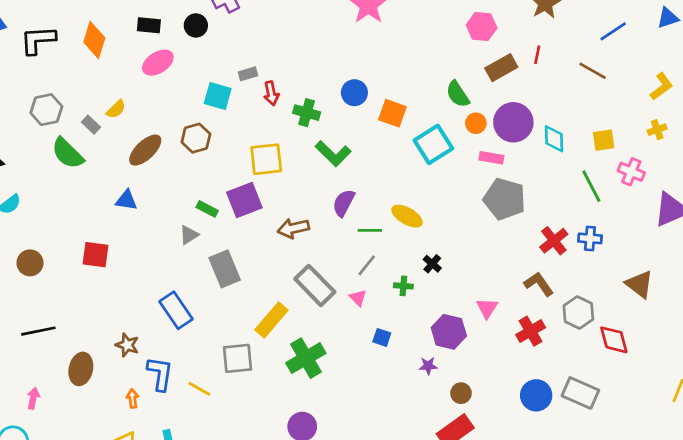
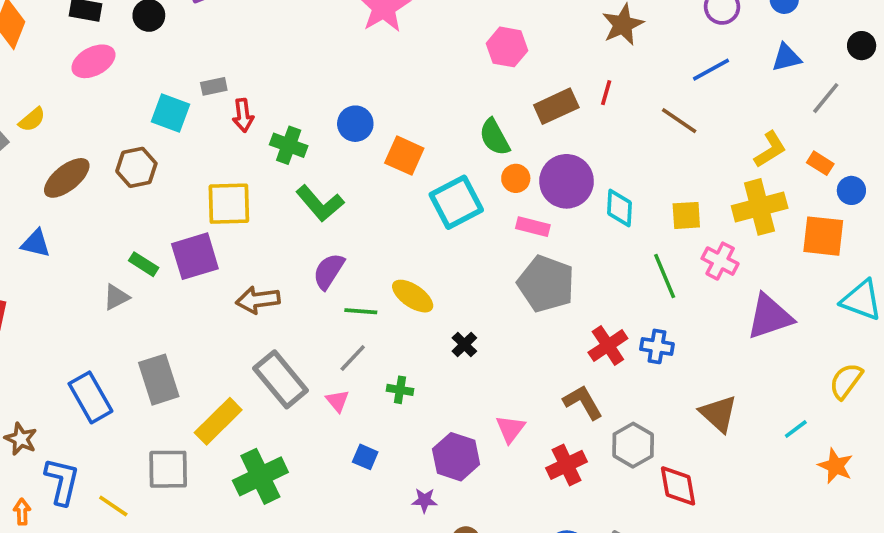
pink hexagon: (482, 27) -> (507, 47), moved
yellow cross: (657, 130) -> (760, 207), size x2.0
black cross: (432, 264) -> (464, 344), moved
gray rectangle: (225, 269) -> (159, 380), moved

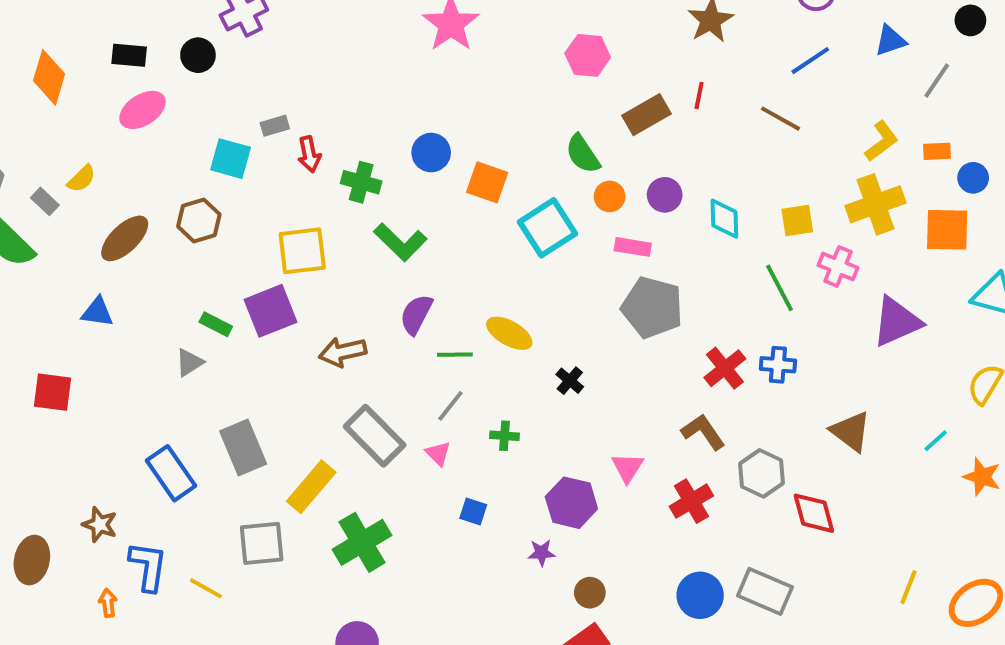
orange rectangle: (820, 163) -> (937, 151), turned -30
purple circle: (567, 181) -> (665, 195), size x0.6

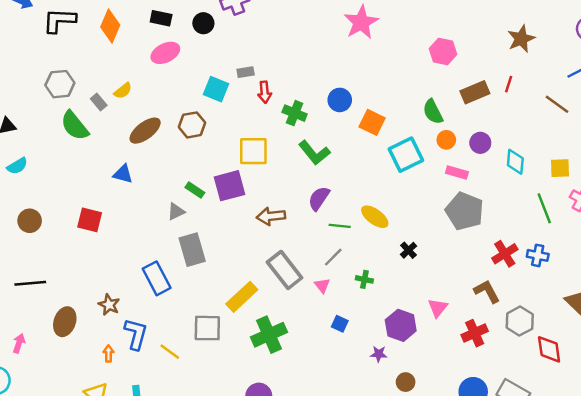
gray rectangle: (243, 447) -> (192, 250), moved

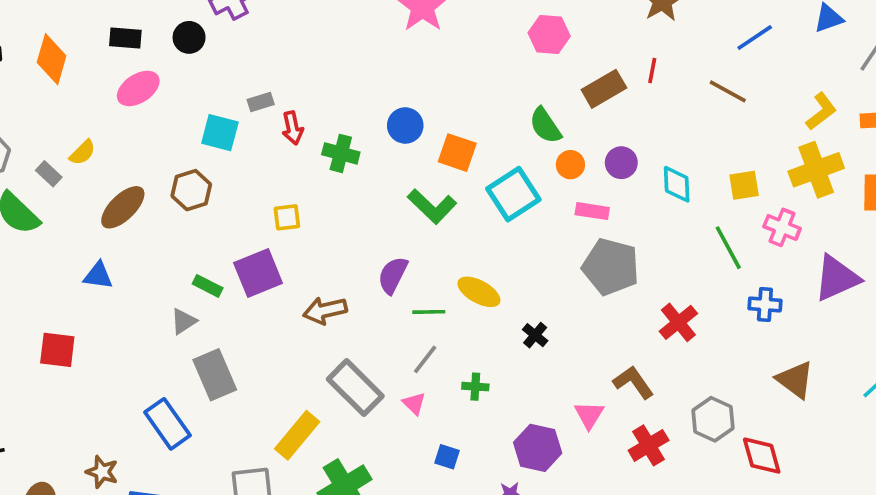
yellow square: (253, 151) -> (287, 217), size x0.6
green L-shape: (314, 153) -> (432, 206), moved
blue cross: (538, 255) -> (765, 304), moved
brown L-shape: (487, 291) -> (633, 382), moved

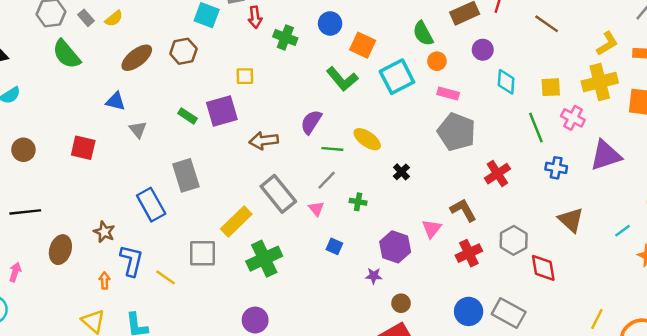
purple circle: (621, 163) -> (483, 50), moved
gray rectangle: (49, 174) -> (86, 18), moved
gray triangle: (184, 321) -> (138, 130), moved, turned -42

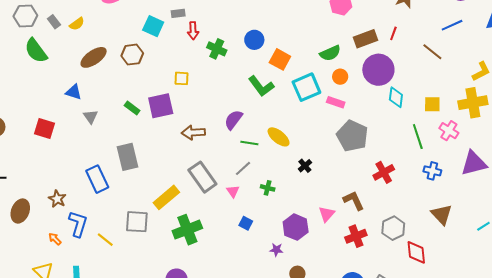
green semicircle: (423, 33) -> (330, 53), turned -90
purple circle: (483, 50) -> (378, 70), size x1.8
pink rectangle: (448, 94) -> (336, 102), moved
orange arrow: (105, 281) -> (55, 239), turned -48

